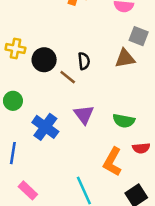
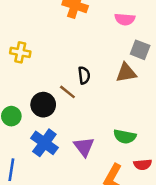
yellow cross: (15, 49) -> (20, 52), moved
black circle: (44, 60) -> (43, 105), moved
purple triangle: (84, 115) -> (84, 147), moved

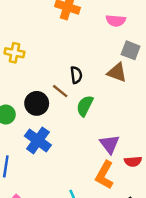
brown triangle: (126, 73) -> (117, 73), turned 30
green semicircle: (125, 136) -> (85, 106), moved, turned 105
purple triangle: (84, 147) -> (110, 144), moved

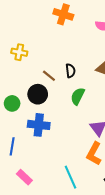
brown line: (60, 91) -> (49, 76), moved
blue cross: (38, 140) -> (39, 125), turned -30

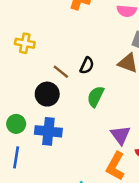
black semicircle: (70, 71) -> (87, 66), turned 32
green circle: (12, 103) -> (16, 124), moved

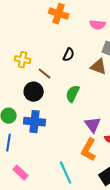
yellow cross: (25, 43) -> (23, 60), moved
black semicircle: (87, 66) -> (69, 55), moved

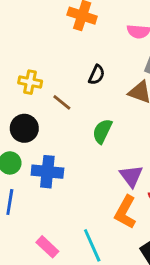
black circle: (34, 92) -> (24, 128), moved
pink rectangle: (21, 173) -> (47, 247), moved

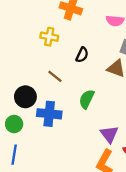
yellow cross: (30, 82) -> (49, 37), moved
blue cross: (47, 172) -> (49, 114), moved

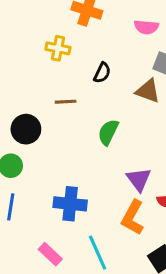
brown line: (55, 76) -> (66, 102), turned -42
blue cross: (49, 114) -> (70, 204), moved

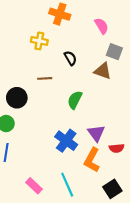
pink semicircle: (146, 27) -> (102, 26), turned -126
black semicircle: (102, 73) -> (70, 58), turned -56
blue cross: (70, 204) -> (66, 141), moved, turned 30

